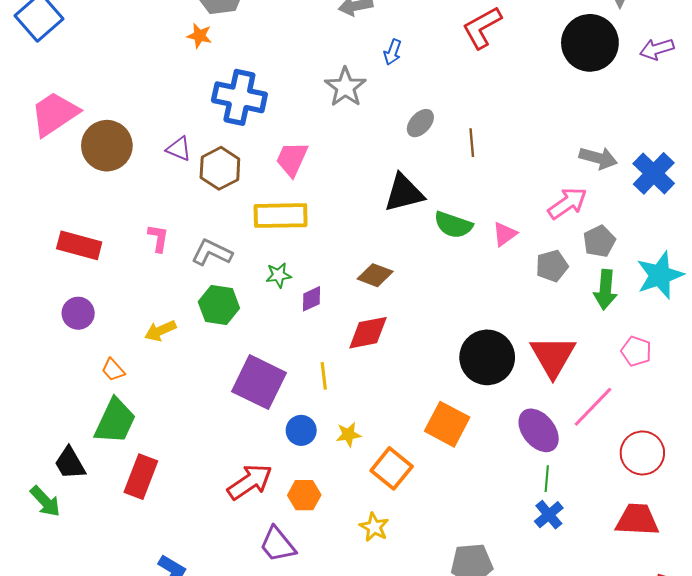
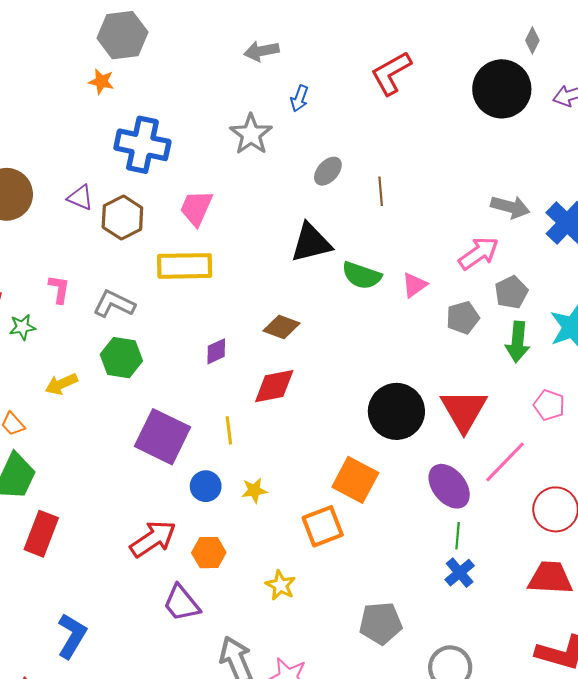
green star: (279, 275) -> (22, 327), moved
orange square: (392, 468) -> (323, 526), moved, turned 30

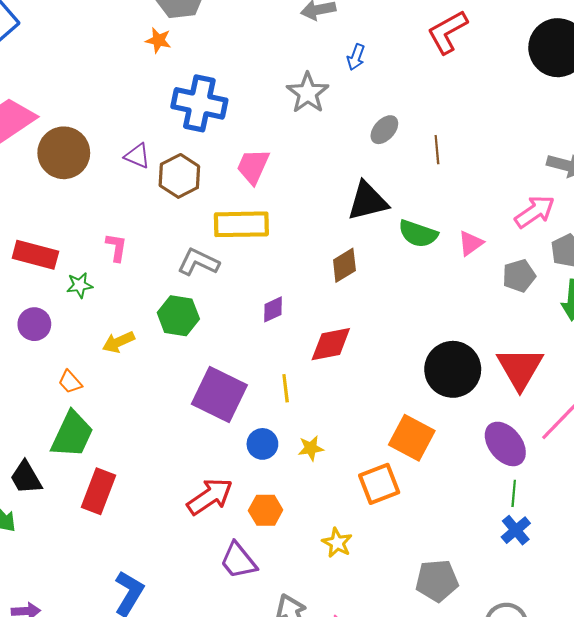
gray L-shape: (114, 304) -> (198, 262), moved
brown diamond: (282, 327) -> (344, 265), moved, turned -52

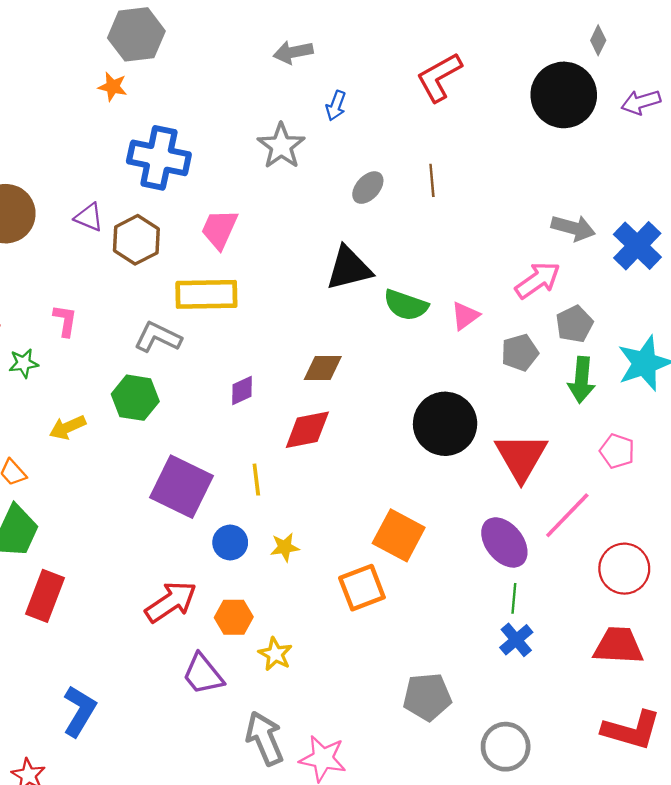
brown line: (437, 150) -> (432, 180), moved
brown diamond: (344, 265) -> (323, 368), moved, turned 32
black circle: (453, 369) -> (445, 424), moved
yellow star: (337, 543) -> (275, 654), moved

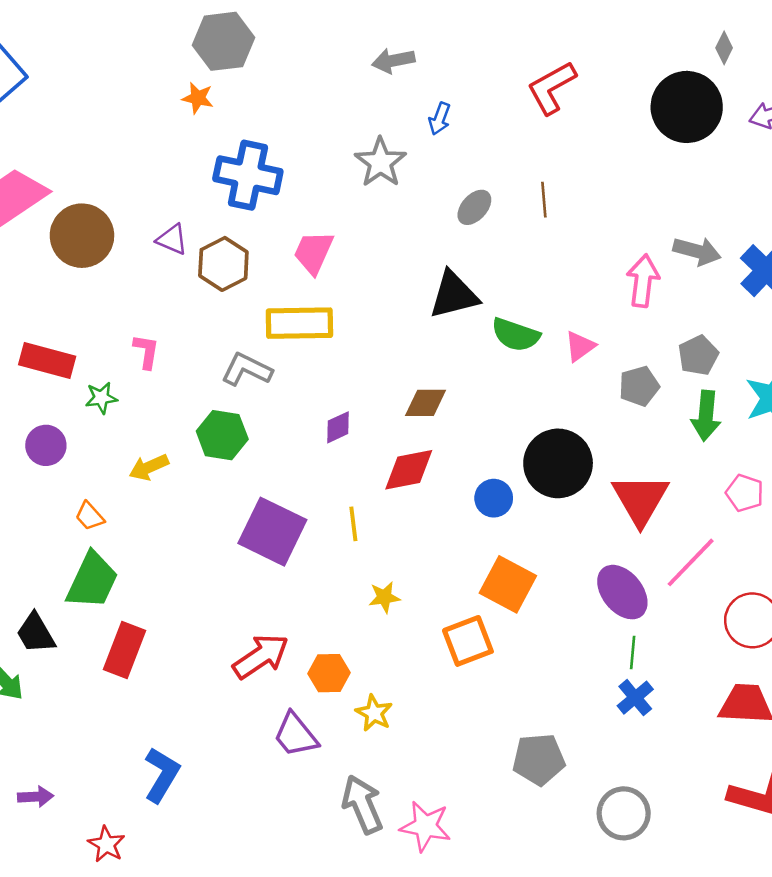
pink arrow: (538, 280) -> (643, 281), moved, turned -48
blue circle: (230, 542) -> (494, 498), moved

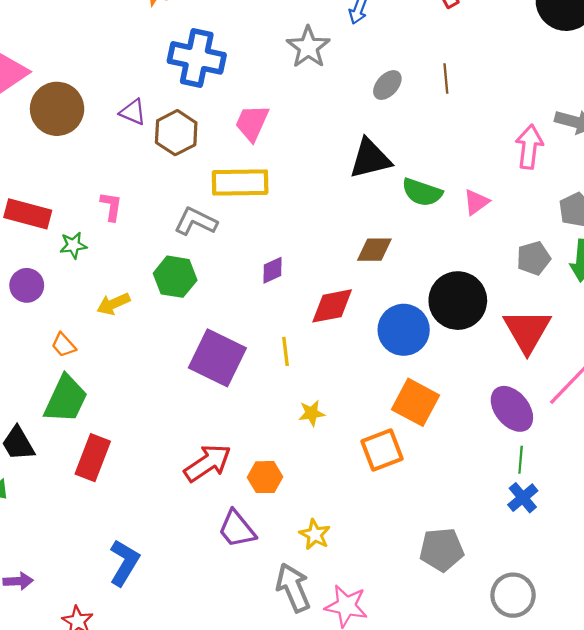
gray pentagon: (639, 386) -> (534, 258), moved
brown diamond: (425, 403) -> (374, 250), moved
blue circle: (494, 498) -> (404, 330), size x1.6
yellow star: (374, 713) -> (315, 534), moved

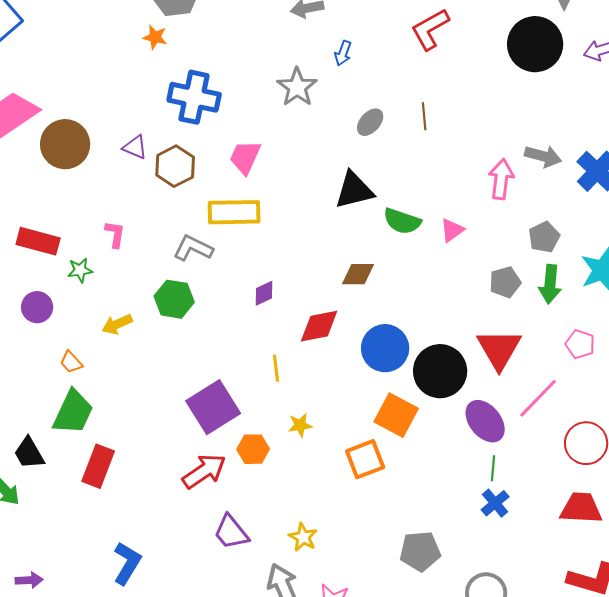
black circle: (458, 301) -> (440, 371), moved
purple square: (217, 358) -> (213, 407), moved, turned 32
orange hexagon: (265, 477) -> (253, 449), moved

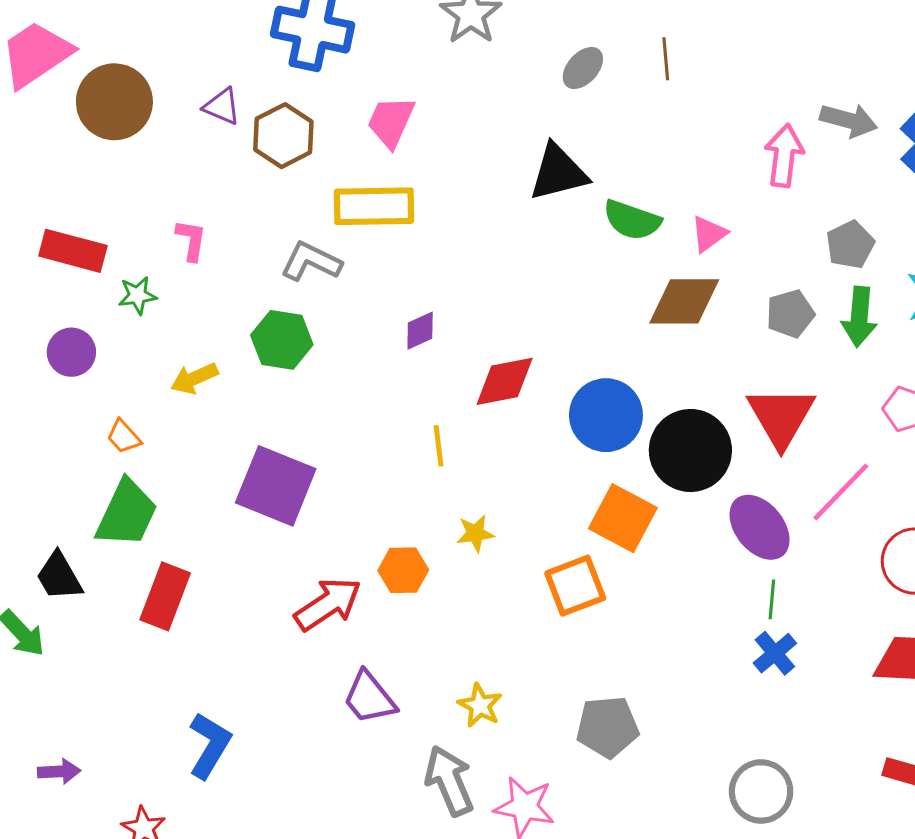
brown diamond: (358, 274) -> (684, 301), moved, size x1.4
purple square: (213, 407) -> (276, 486), moved, turned -36
gray pentagon: (420, 551) -> (607, 727), moved

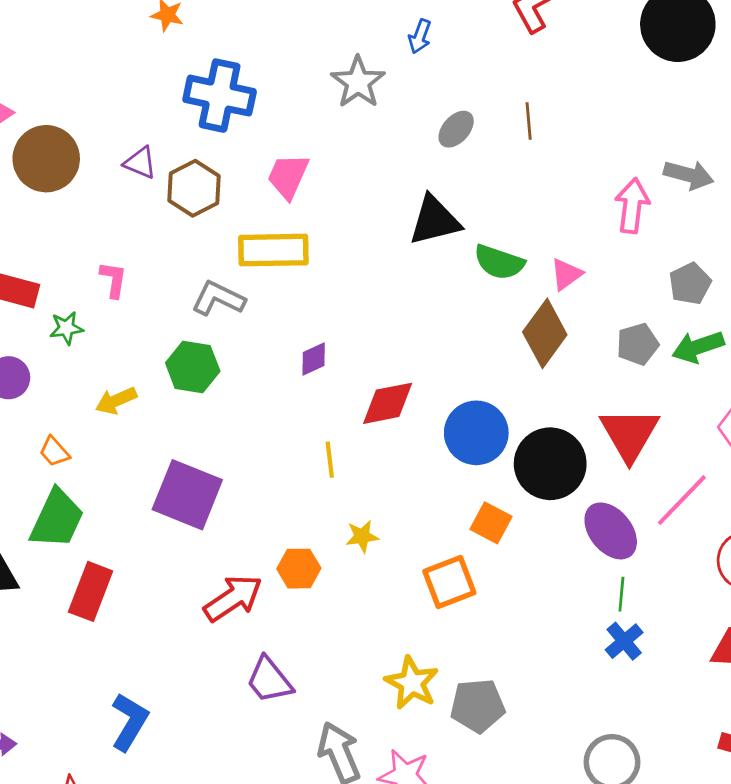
brown diamond: (684, 301) -> (545, 333), turned -54
green arrow: (859, 317) -> (698, 347), turned 66
orange square: (623, 518) -> (491, 523), size x0.7
yellow star: (480, 705) -> (412, 683), moved, size x1.4

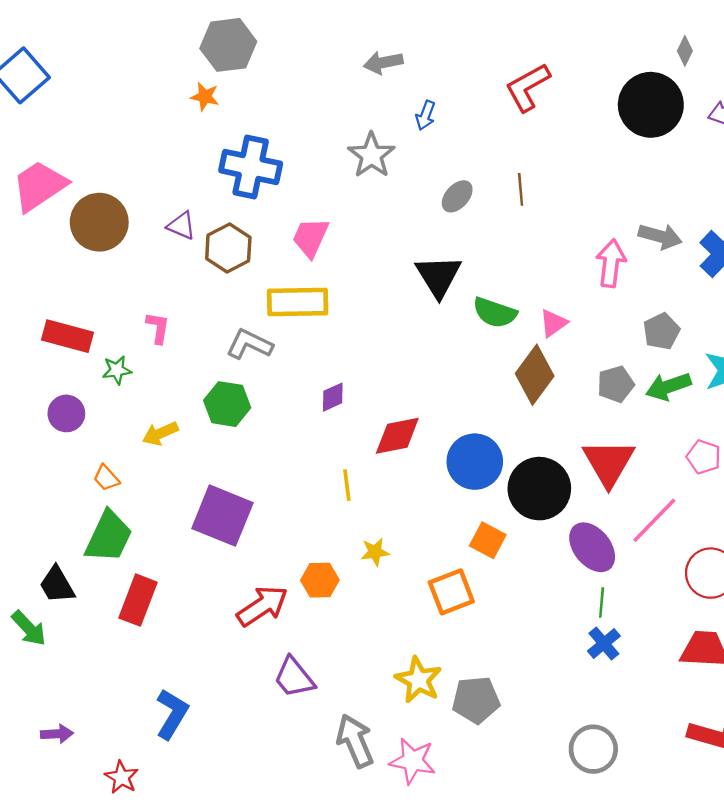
black triangle: (435, 221) -> (438, 276), turned -48

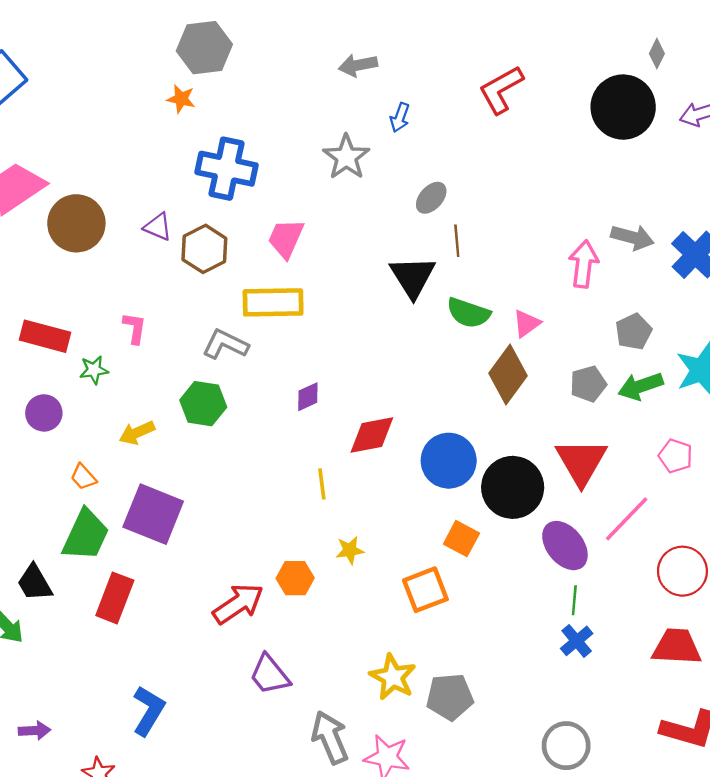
brown line: (521, 189) -> (457, 241), moved
purple square: (222, 516) -> (153, 514), moved

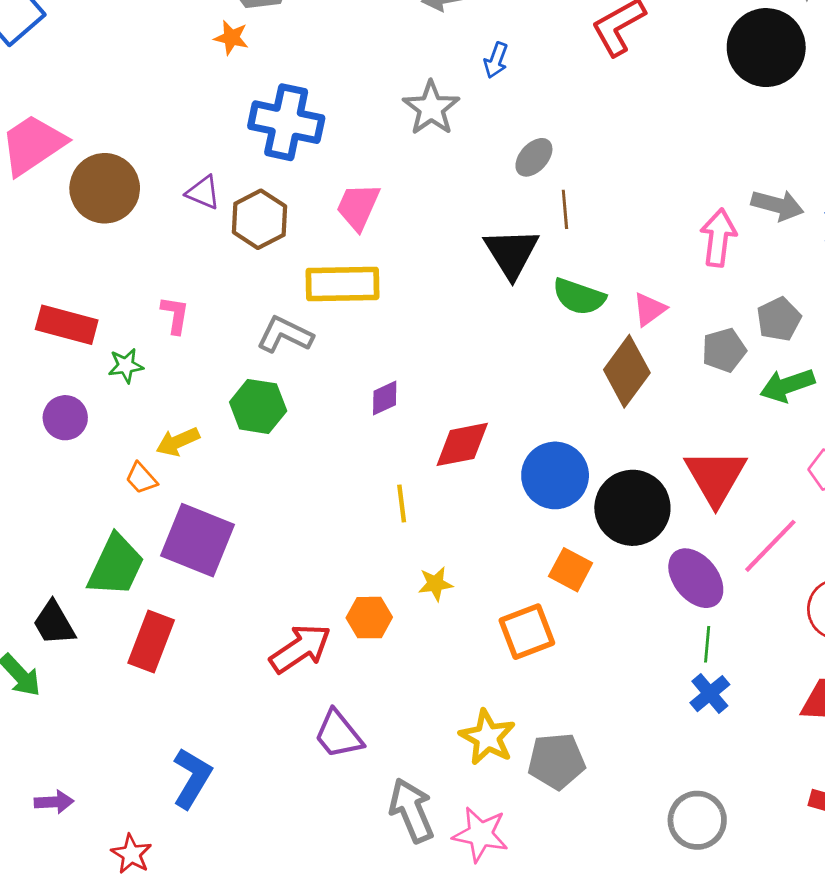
gray pentagon: (588, 384) -> (724, 350), moved
orange trapezoid: (83, 477) -> (141, 478), moved

